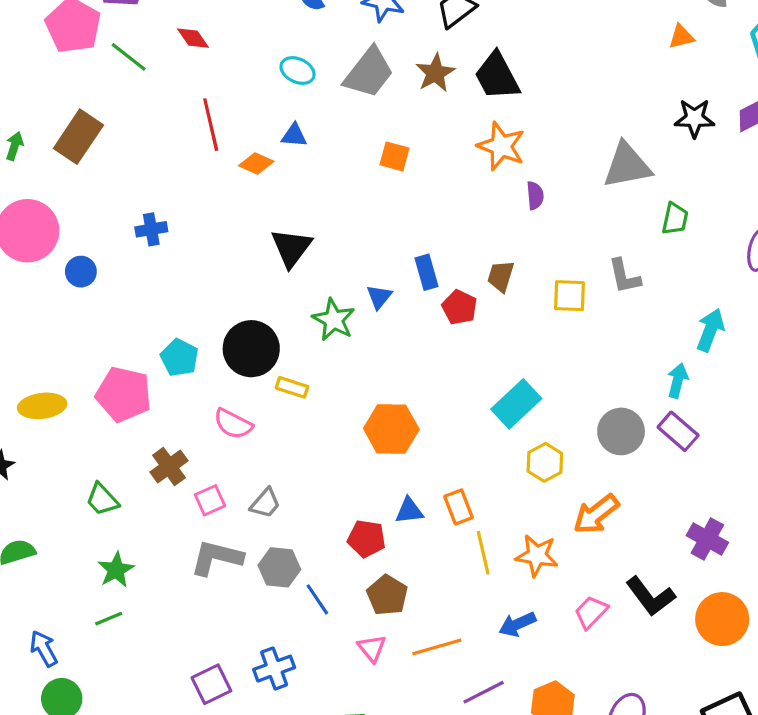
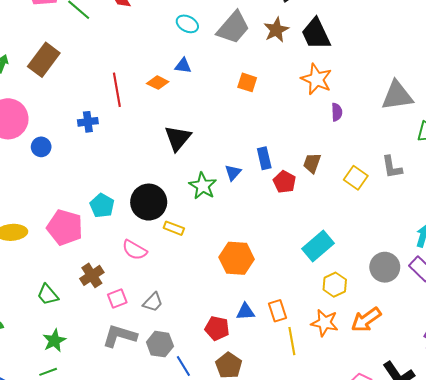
red line: (211, 125) -> (117, 90), moved
yellow square: (569, 296) -> (356, 178), turned 30
orange star: (537, 555) -> (325, 323), moved

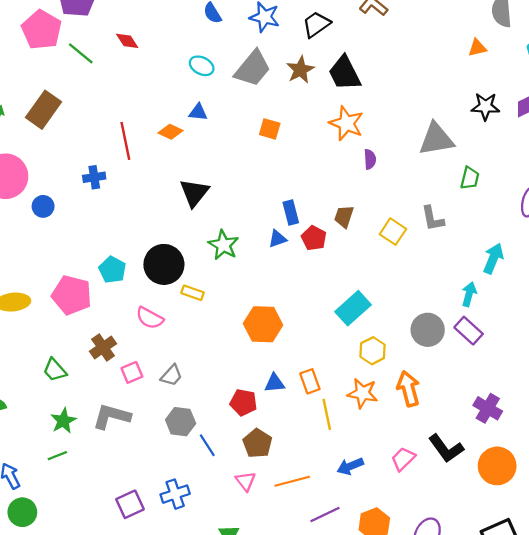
blue triangle: (233, 173) -> (277, 239), moved, turned 30
orange arrow: (366, 320) -> (408, 389), turned 112
gray L-shape: (120, 336) -> (112, 416), moved

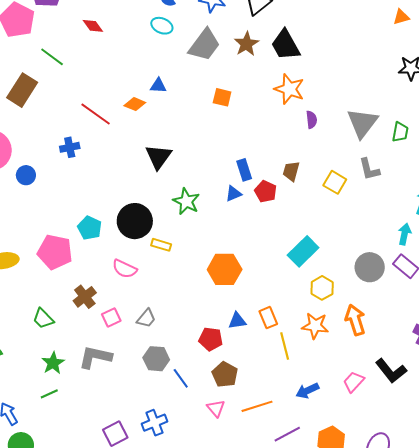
green line: (81, 53) -> (52, 57), moved
cyan ellipse: (202, 66) -> (162, 26), moved
gray triangle: (436, 139) -> (362, 123), moved, turned -40
red line: (125, 141) -> (96, 114), turned -40

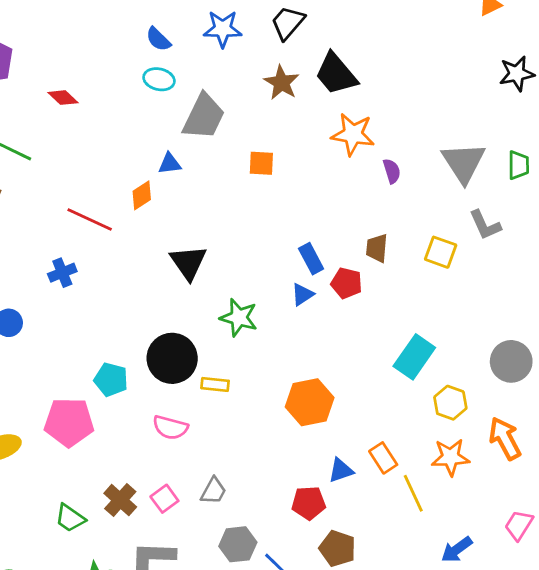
gray trapezoid: (204, 45) -> (204, 117), moved
orange diamond: (135, 104) -> (142, 195), turned -45
brown cross: (85, 297) -> (120, 500), moved

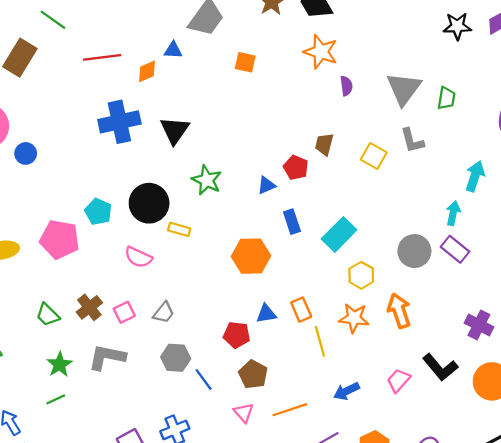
red line: (90, 219) -> (102, 57), moved, turned -42
blue rectangle: (311, 259) -> (292, 222), moved
blue cross: (62, 273) -> (119, 122), moved, size x1.8
blue triangle: (302, 294) -> (266, 185), moved

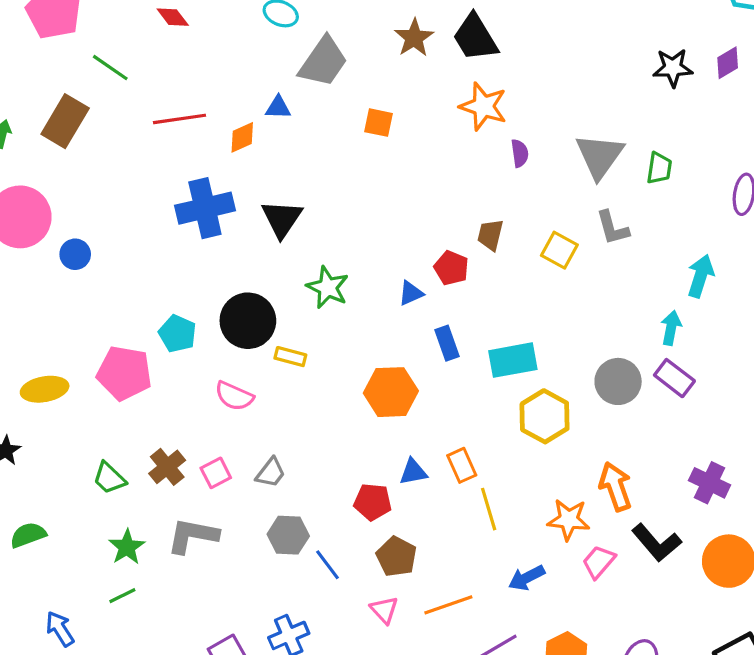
cyan rectangle: (339, 234) -> (513, 360), turned 36
yellow hexagon: (361, 275) -> (545, 416), size x1.4
orange arrow: (399, 311) -> (615, 486), moved
orange star: (354, 318) -> (569, 520), moved

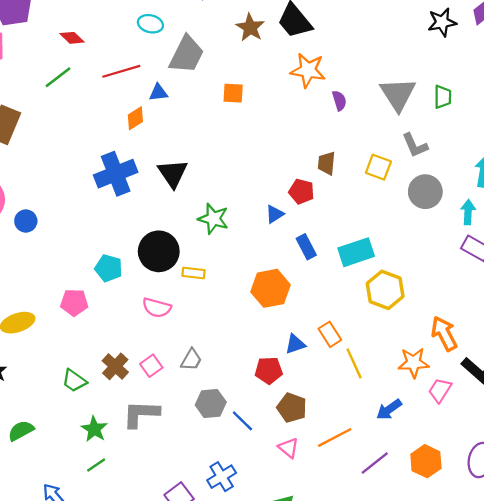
green line: (110, 68) -> (58, 77), moved, turned -64
red line: (179, 119) -> (121, 71), moved
pink pentagon: (124, 373) -> (74, 302), size x0.7
gray circle: (618, 381) -> (425, 192), moved

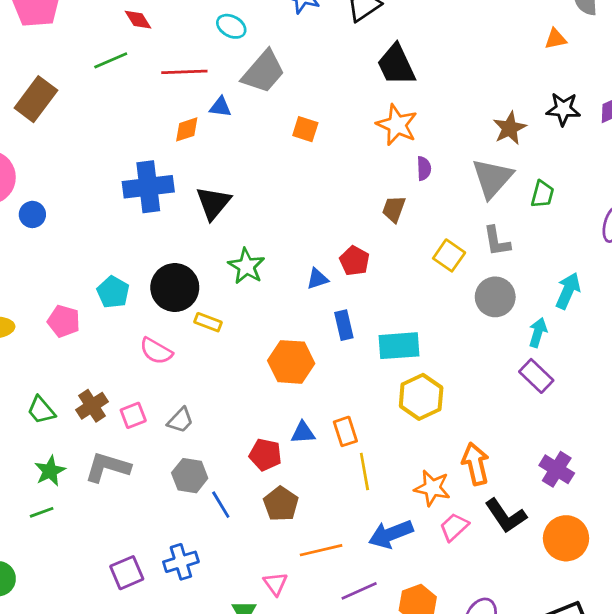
brown star: (250, 28) -> (510, 128), moved
brown trapezoid: (327, 163) -> (394, 209), moved
blue arrow: (389, 410) -> (391, 534), size x1.4
pink triangle: (289, 448) -> (275, 584), moved

